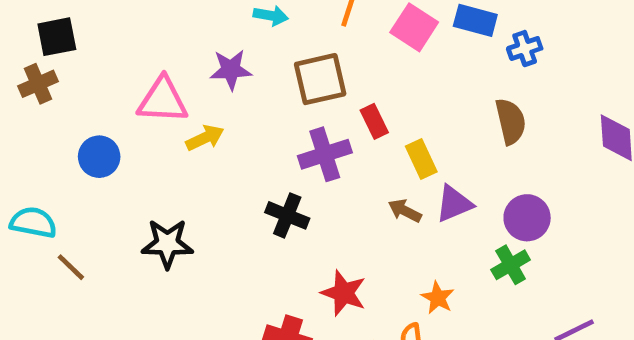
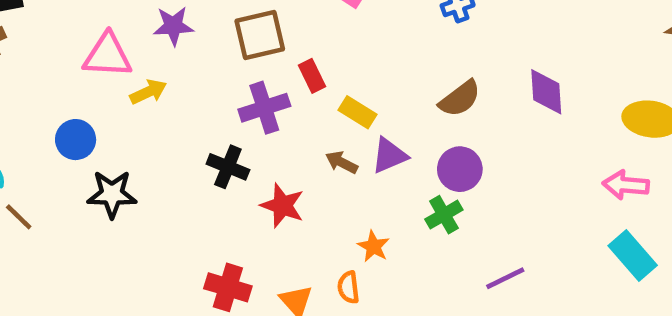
brown semicircle: (511, 121) -> (460, 99), moved, turned 66
blue circle: (99, 157) -> (76, 140), moved
yellow rectangle: (421, 159) -> (358, 112), turned -33
red star: (344, 293) -> (282, 205), moved

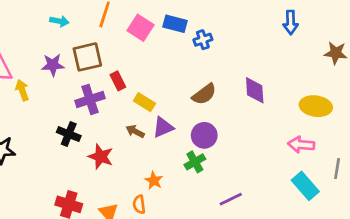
purple star: (173, 26) -> (53, 65), moved
yellow arrow: (148, 92) -> (22, 90), turned -84

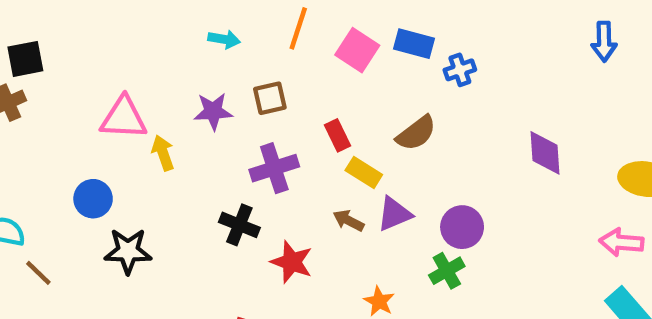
brown square: (87, 57) -> (270, 98), size x0.7
red rectangle: (118, 81) -> (338, 135), moved
brown semicircle: (204, 94) -> (416, 133), moved

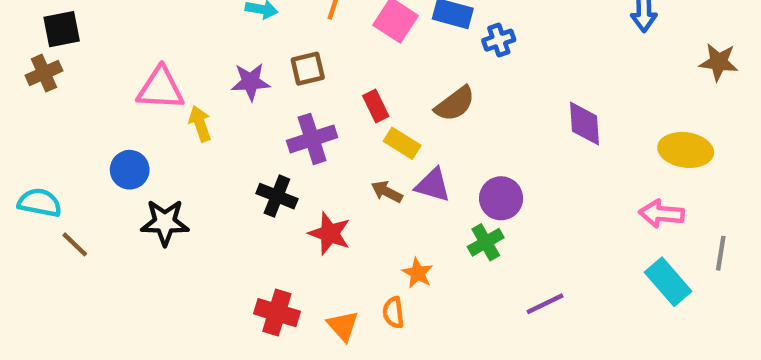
purple triangle: (394, 214) -> (433, 185), turned 39

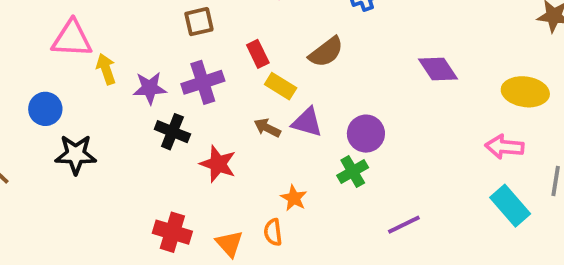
purple star: (251, 82) -> (150, 88), moved
purple diamond: (585, 124) -> (438, 69), turned -30

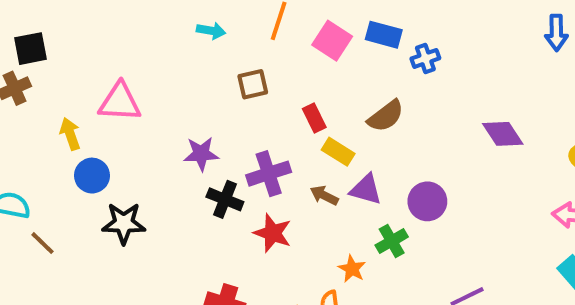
yellow arrow: (106, 69) -> (70, 134), moved
purple cross: (203, 82) -> (269, 174), moved
green cross: (353, 171) -> (392, 241), moved

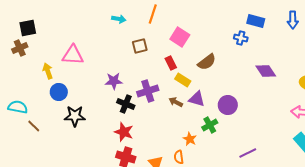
blue rectangle: (384, 35) -> (256, 21), moved
pink square: (332, 41) -> (180, 37), moved
blue cross: (425, 58) -> (241, 38), moved, turned 32
red star: (273, 233) -> (124, 132), moved

